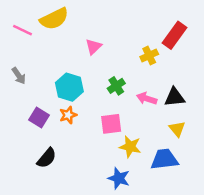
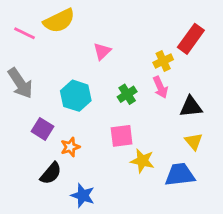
gray arrow: (19, 76) -> (20, 83), size x1.6
pink arrow: (147, 99) -> (160, 87), moved, turned -132
orange star: (68, 115) -> (70, 147), moved
blue star: (119, 178) -> (83, 195), moved

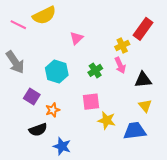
black semicircle: (51, 173) -> (38, 130), turned 30

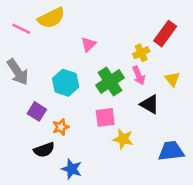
green cross: (95, 70) -> (110, 81), size x1.6
black triangle: (143, 80) -> (150, 104), moved, turned 36
yellow triangle: (145, 106) -> (172, 79), moved
blue trapezoid: (135, 131) -> (171, 151), moved

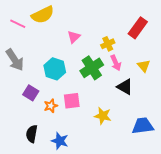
yellow cross: (141, 53) -> (108, 44), moved
pink square: (105, 117) -> (72, 101), moved
black semicircle: (44, 150) -> (32, 134), moved, turned 120

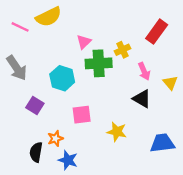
pink arrow: (116, 63) -> (144, 71), moved
yellow triangle: (144, 66) -> (170, 83), moved
green cross: (92, 68) -> (99, 63), moved, turned 30
orange star: (51, 106) -> (55, 138), moved

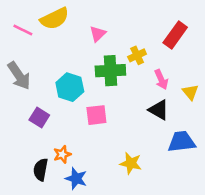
pink triangle: (84, 42) -> (98, 34), moved
pink square: (82, 115) -> (96, 115), moved
yellow star: (117, 132) -> (131, 163), moved
blue trapezoid: (162, 143) -> (182, 142), moved

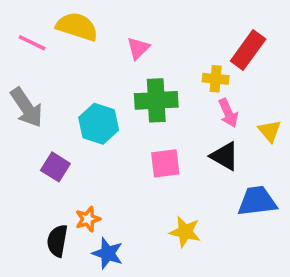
yellow semicircle: (55, 19) -> (77, 27), turned -136
yellow cross: (137, 55) -> (216, 79), moved, turned 30
pink square: (96, 115) -> (165, 163), moved

